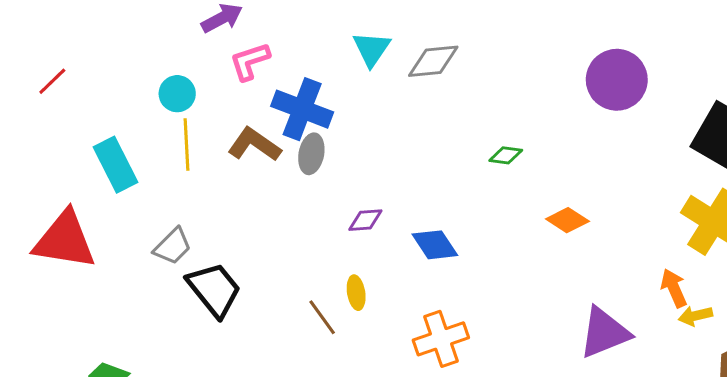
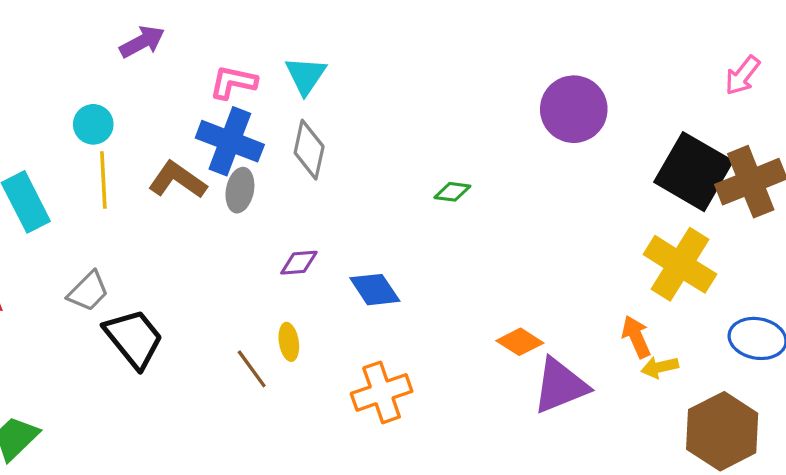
pink L-shape: (250, 61) -> (233, 82), moved, turned 30
gray diamond: (433, 61) -> (309, 150), moved, turned -72
orange diamond: (567, 220) -> (520, 342), moved

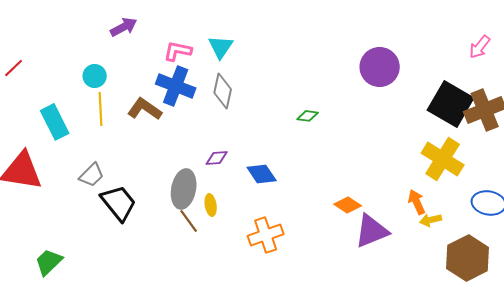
gray ellipse: (240, 190) -> (184, 189), moved, size x1.5

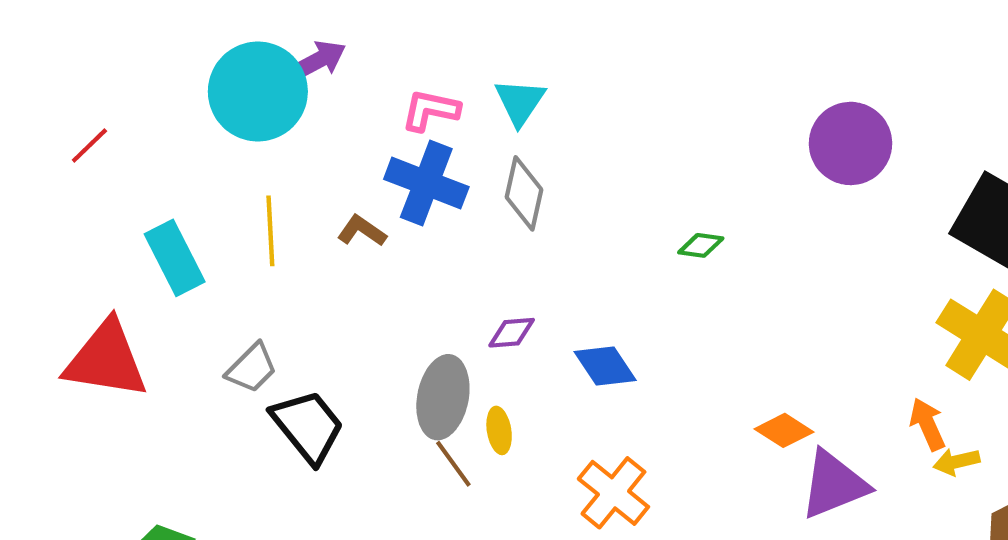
cyan circle: (95, 76) -> (258, 91), moved, size x2.0
brown L-shape: (145, 109) -> (362, 231), size x0.7
orange cross: (266, 235) -> (613, 493), turned -32

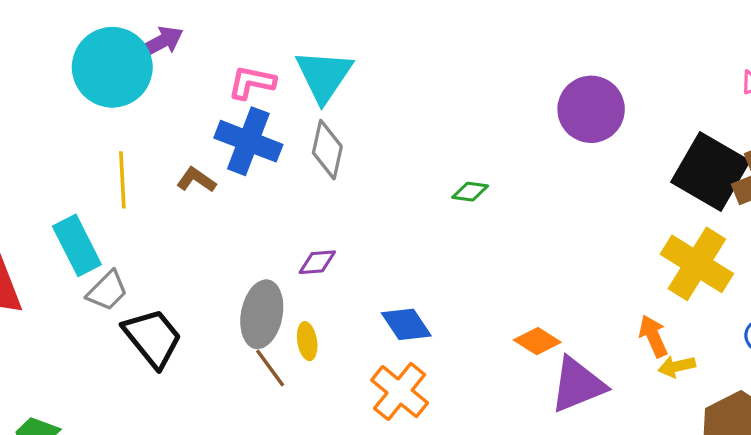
cyan triangle: (520, 102) -> (324, 76), size x1.4
cyan rectangle: (175, 258) -> (77, 245), moved
blue diamond: (605, 366) -> (406, 324), moved

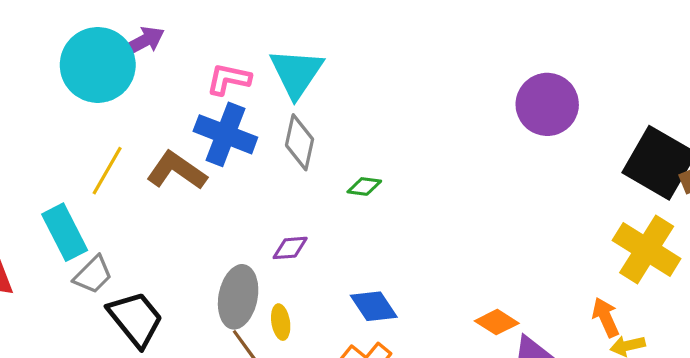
yellow line: (122, 180) -> (107, 171), turned 33
brown L-shape: (196, 180) -> (177, 171), size x1.6
green diamond: (470, 192) -> (364, 186), moved

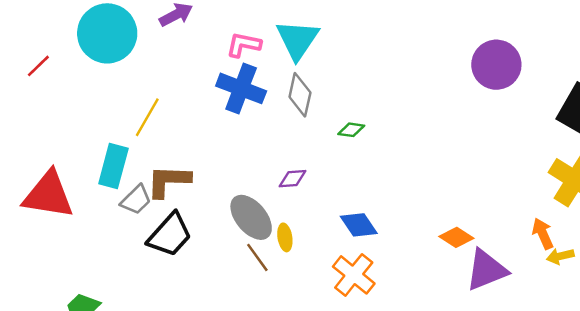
cyan circle: (98, 65) -> (107, 33), moved
brown L-shape: (177, 171) -> (169, 181), moved, turned -33
cyan rectangle: (65, 232) -> (113, 166), turned 42
gray ellipse: (238, 297) -> (251, 217), turned -51
black trapezoid: (136, 319) -> (170, 235), turned 81

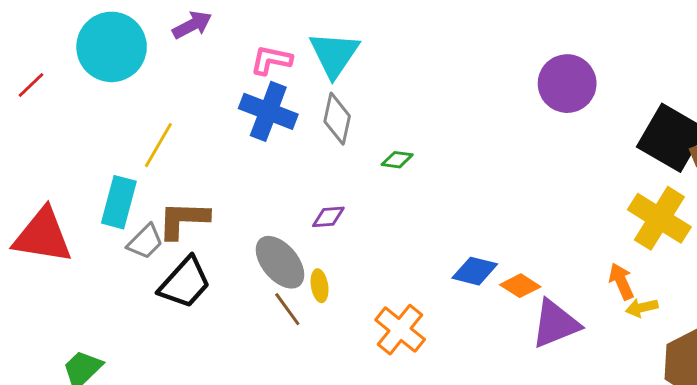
blue diamond: (359, 225) -> (475, 271), moved, turned -42

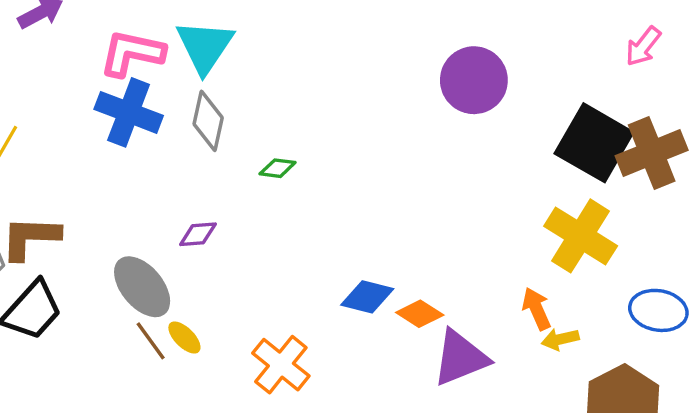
pink L-shape: (271, 60) -> (132, 53), size x1.4
yellow ellipse: (320, 286) -> (184, 338), moved, turned -36

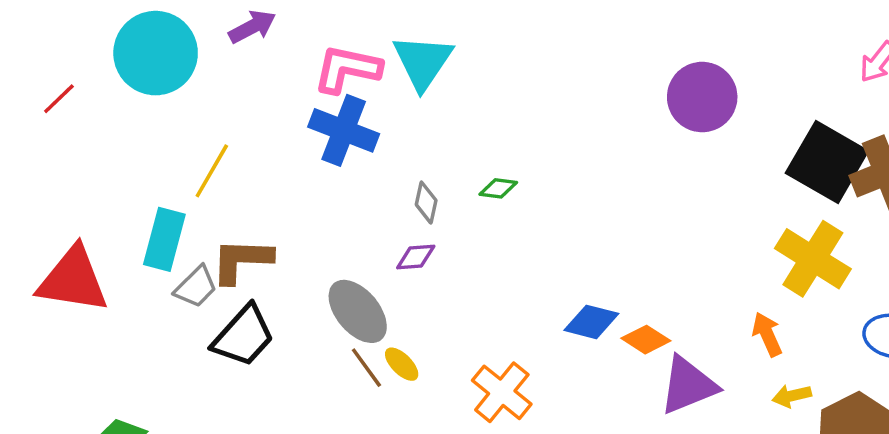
gray diamond: (208, 121) -> (426, 202), moved, size x0.7
yellow arrow: (560, 339) -> (792, 396), moved

